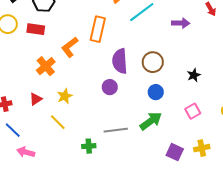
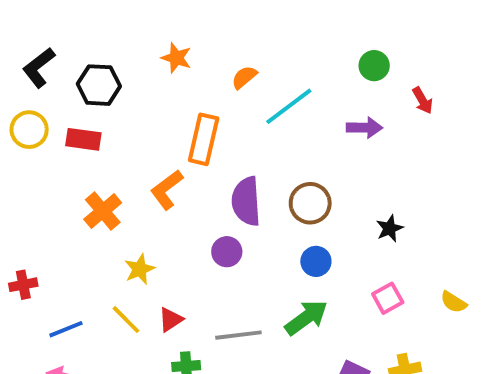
orange L-shape: (70, 47) -> (167, 190), moved
red triangle: (36, 99) -> (171, 320), moved
blue line: (13, 130) -> (66, 329), moved, turned -66

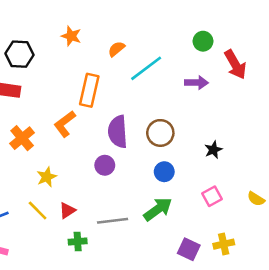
red arrow: (423, 101) -> (235, 64), size x1.6

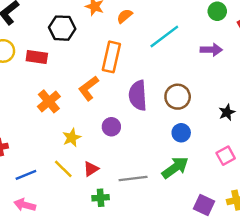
orange semicircle: (116, 49) -> (125, 16), moved
black hexagon: (19, 54) -> (62, 28), moved
purple circle: (105, 165) -> (111, 127), moved

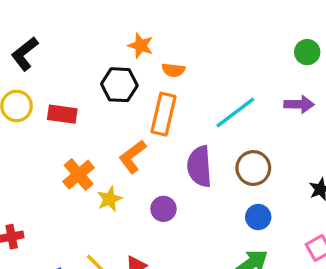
orange semicircle: (125, 16) -> (173, 70), moved, turned -133
black hexagon: (62, 28) -> (119, 85), moved
cyan line: (164, 37) -> (235, 113), moved
yellow star: (72, 138) -> (110, 199), moved

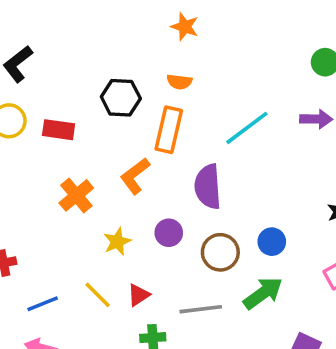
orange star: (141, 46) -> (185, 27), moved
brown circle: (253, 168) -> (220, 252), moved
yellow star: (110, 199) -> (117, 242), moved

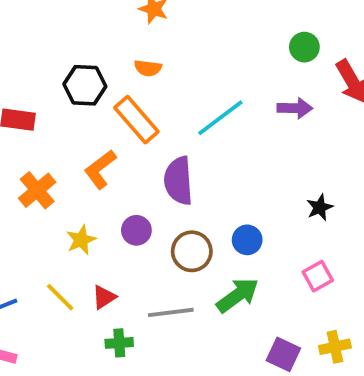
orange rectangle: (169, 130) -> (136, 120), turned -54

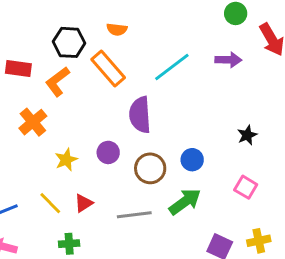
orange L-shape: (100, 169) -> (57, 82), moved
pink square: (318, 276) -> (246, 187), turned -30
green cross: (119, 343) -> (69, 244), moved

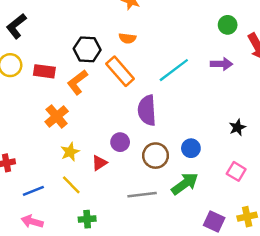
yellow star: (66, 160) -> (70, 152), moved
red triangle: (84, 203) -> (99, 163), moved

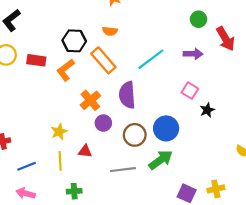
orange cross: (57, 116) -> (90, 100), moved
blue circle: (191, 148) -> (166, 128), size x1.5
red triangle: (99, 163) -> (85, 151), moved, turned 40
pink square: (236, 171) -> (190, 91), moved
yellow line: (71, 185) -> (60, 161), turned 42

